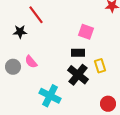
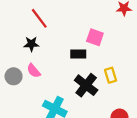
black star: (20, 32) -> (31, 44), moved
black rectangle: (78, 53) -> (78, 54), moved

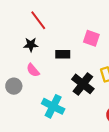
black rectangle: (78, 54) -> (63, 54), moved
gray circle: (14, 76) -> (14, 86), moved

